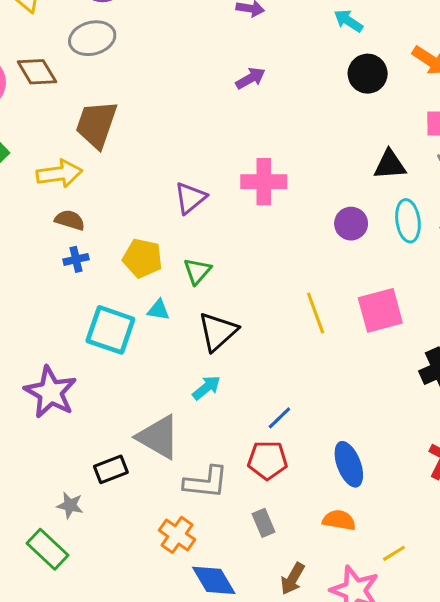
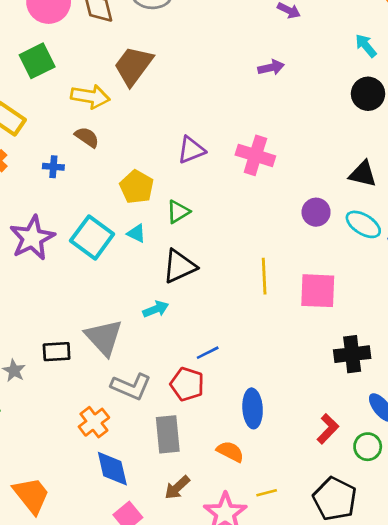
cyan ellipse: (408, 221) -> (363, 224), turned -68
blue cross: (76, 259) -> (53, 167), moved
purple star: (51, 392) -> (32, 238), moved
gray rectangle: (264, 523) -> (168, 434), size x1.6

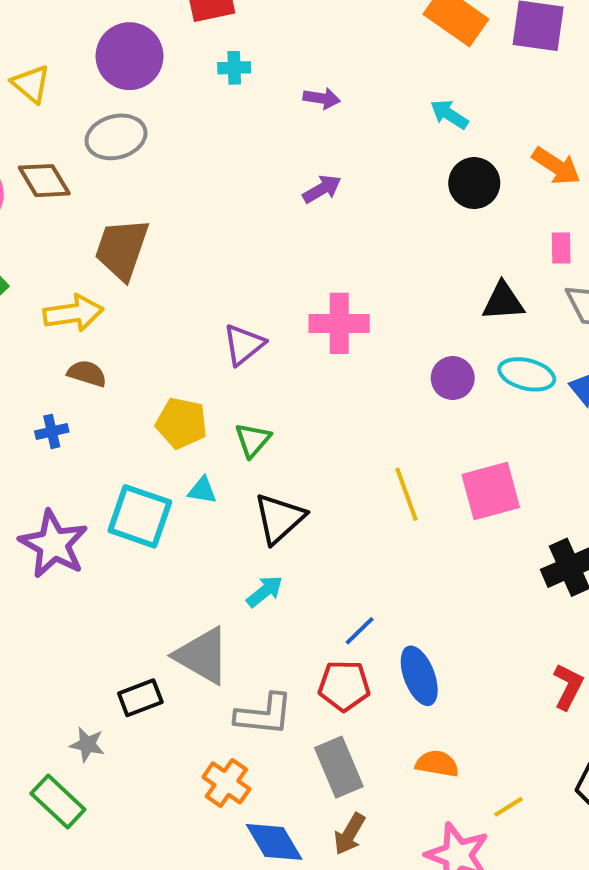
blue ellipse: (253, 408) -> (419, 676), moved
brown arrow: (177, 488) -> (349, 834), moved

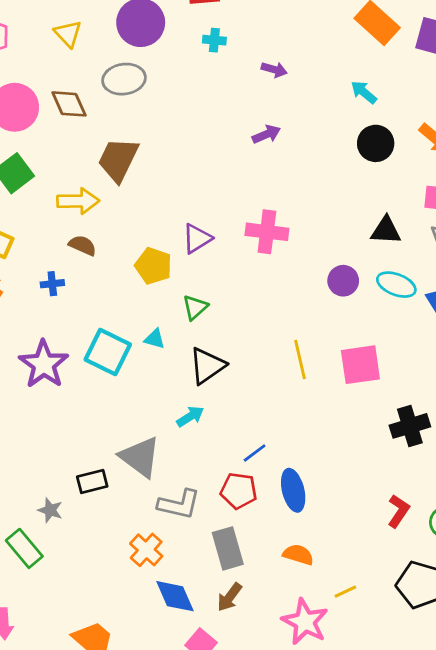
yellow pentagon: (182, 423) -> (153, 266), moved

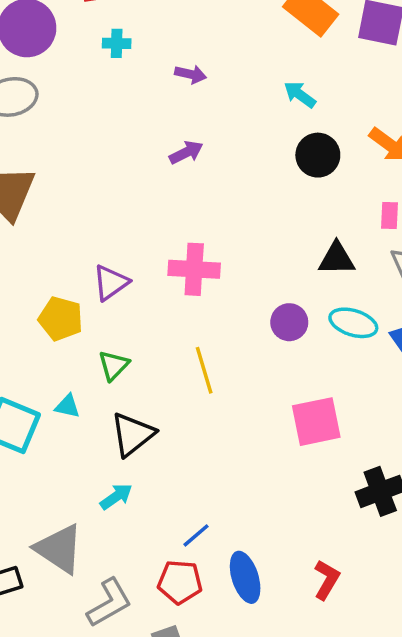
yellow line: (300, 360) -> (204, 370), moved
gray L-shape: (179, 504) -> (109, 603), turned -39
red L-shape: (399, 511) -> (327, 580), moved

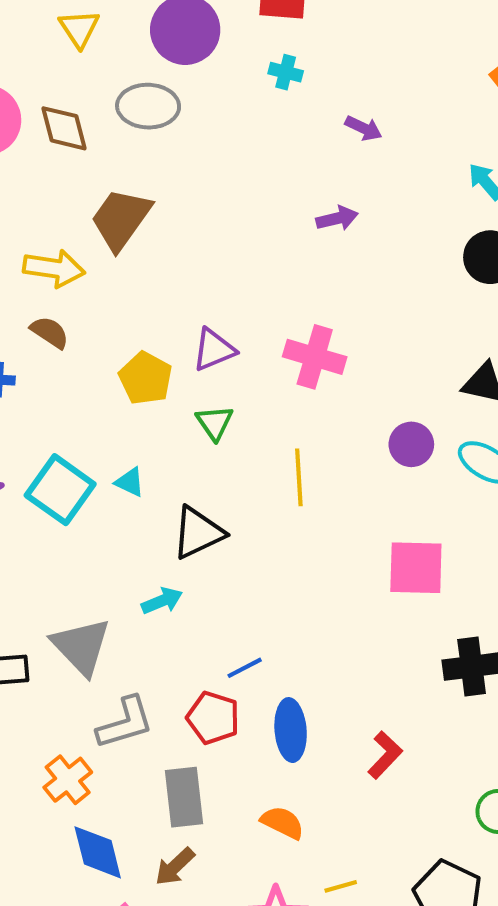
green triangle: (114, 365) -> (215, 423), moved, turned -32

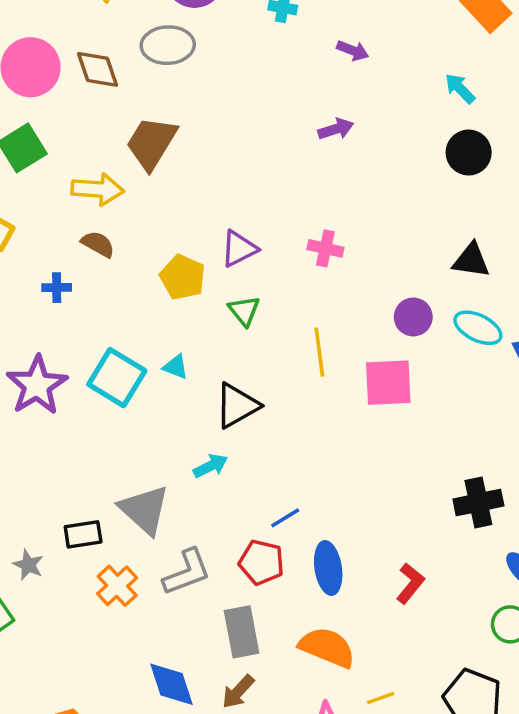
pink cross: (315, 357) -> (325, 248), size x0.7
pink square: (416, 568) -> (388, 383), moved
orange cross: (68, 780) -> (117, 586), moved
orange semicircle: (283, 823) -> (327, 647), size x1.5

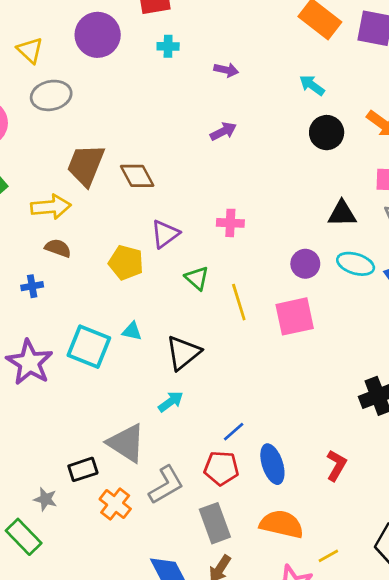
gray ellipse: (168, 45) -> (51, 95), moved
brown diamond: (97, 69) -> (137, 176), moved
green triangle: (244, 311) -> (197, 278), moved

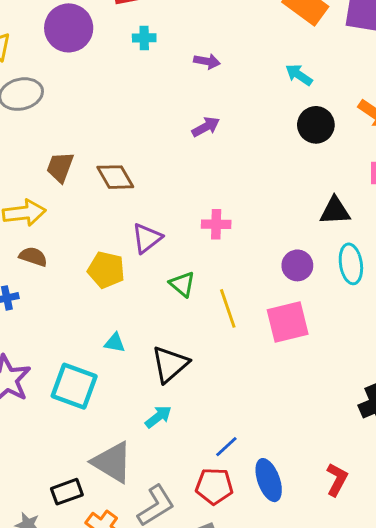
brown trapezoid: (86, 165) -> (60, 167), size x0.7
cyan ellipse: (356, 264) -> (351, 264), turned 66
cyan square: (89, 347) -> (74, 386), moved

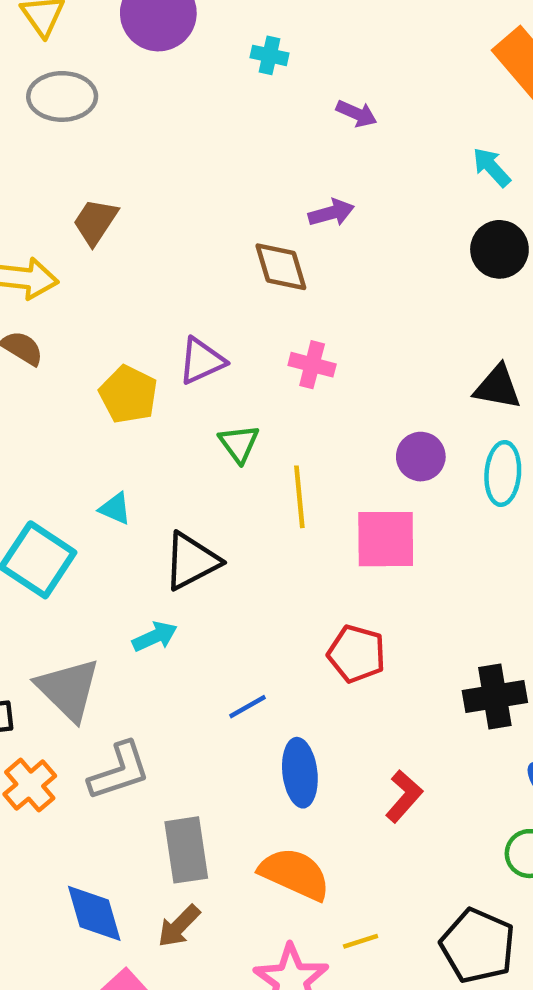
brown diamond: (115, 177) -> (281, 267), moved
red pentagon: (214, 486) -> (357, 654), moved

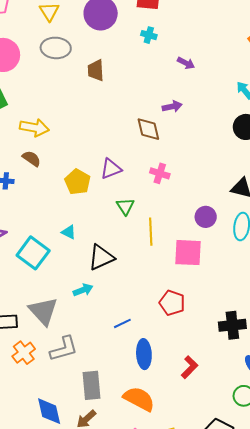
brown trapezoid: (95, 222) -> (96, 70), moved, turned -40

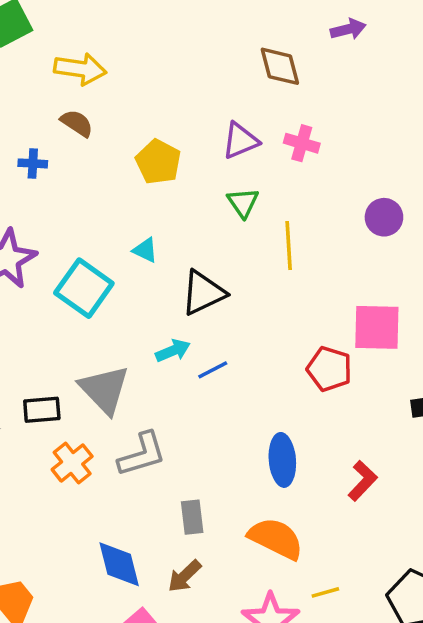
purple arrow: (172, 106) -> (348, 29), moved
purple triangle: (111, 169) -> (240, 141), moved
pink square: (188, 253) -> (377, 327), moved
blue line: (122, 323) -> (213, 370), moved
gray rectangle: (92, 385) -> (192, 517), size x0.7

